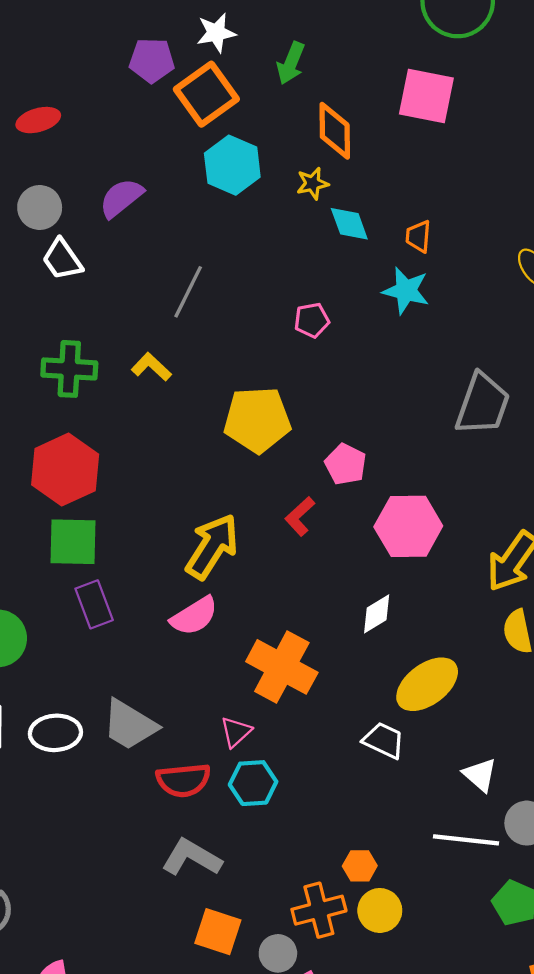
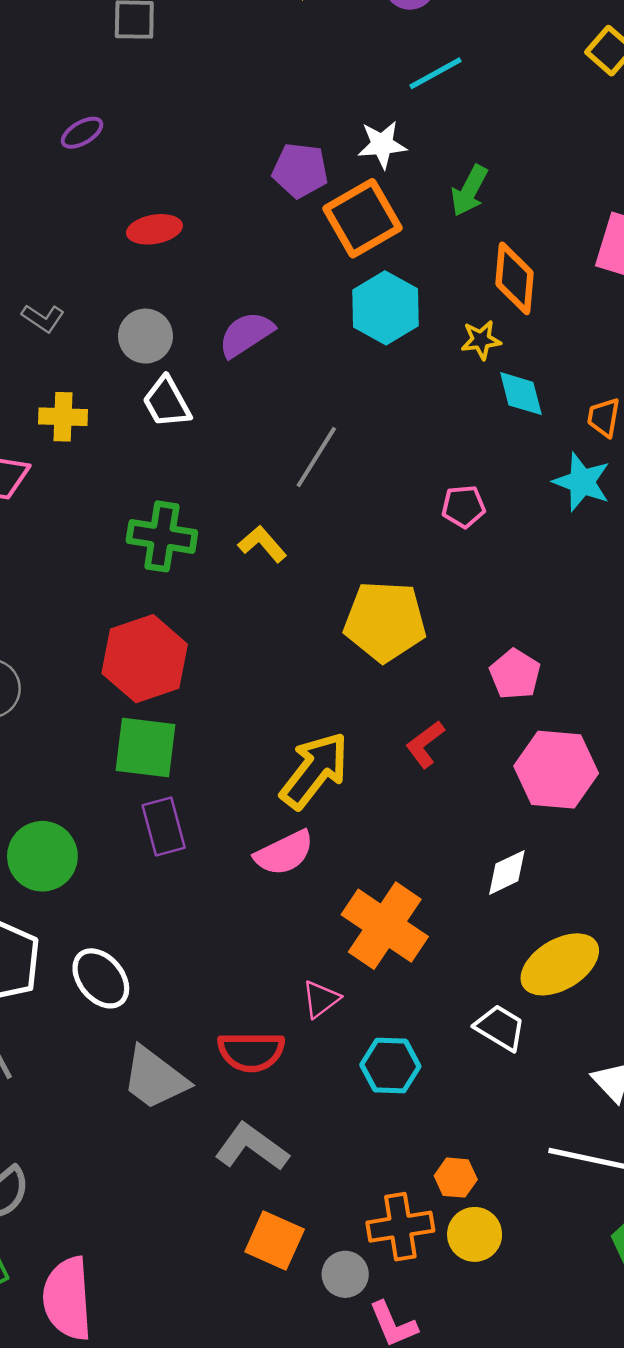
pink pentagon: (346, 464) -> (515, 674), moved
gray trapezoid: (130, 725) -> (155, 1078), moved
white ellipse: (55, 733) -> (101, 978), turned 48
cyan hexagon: (253, 783) -> (390, 1066), moved

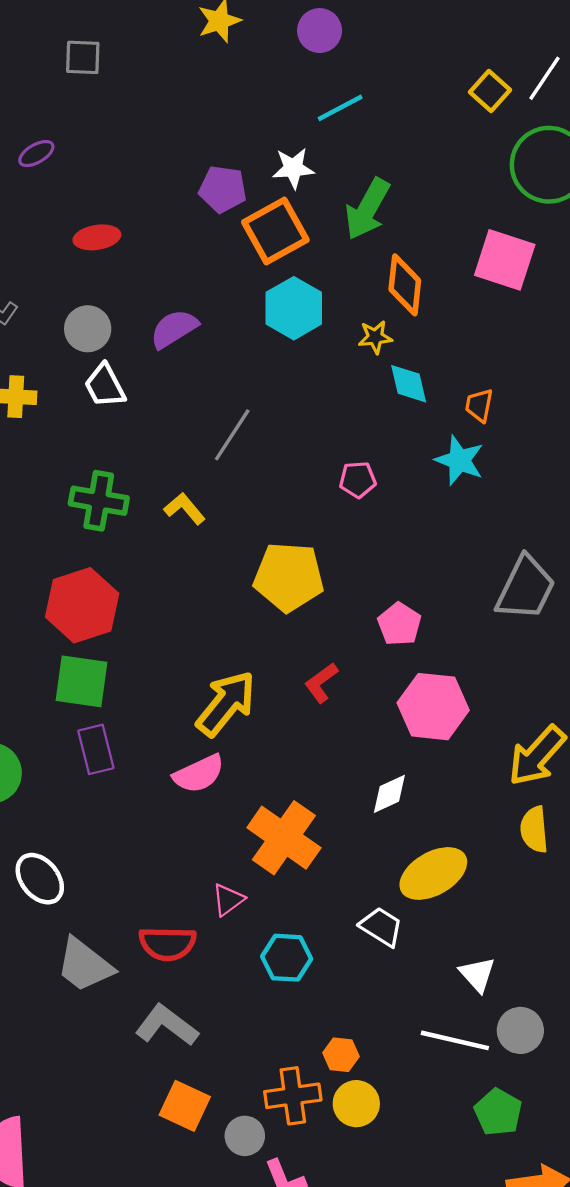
green arrow: (469, 191) -> (367, 209), size x1.4

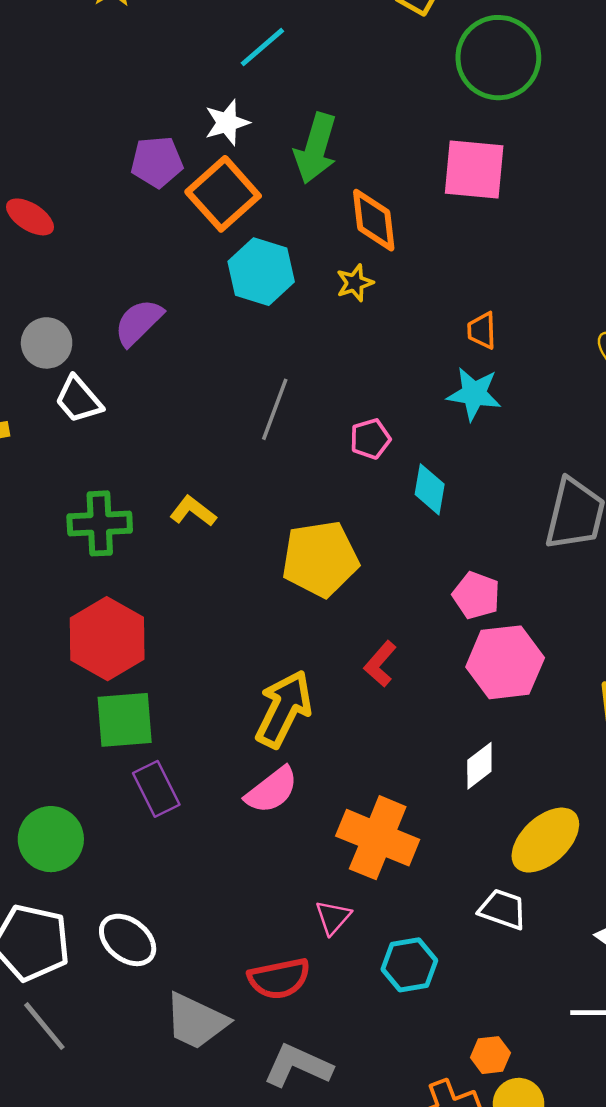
red ellipse: (97, 237) -> (30, 217), moved, turned 54
cyan diamond: (409, 384) -> (430, 489), moved, turned 36
gray line: (232, 435) -> (275, 409), moved
pink pentagon: (399, 624) -> (476, 595), moved

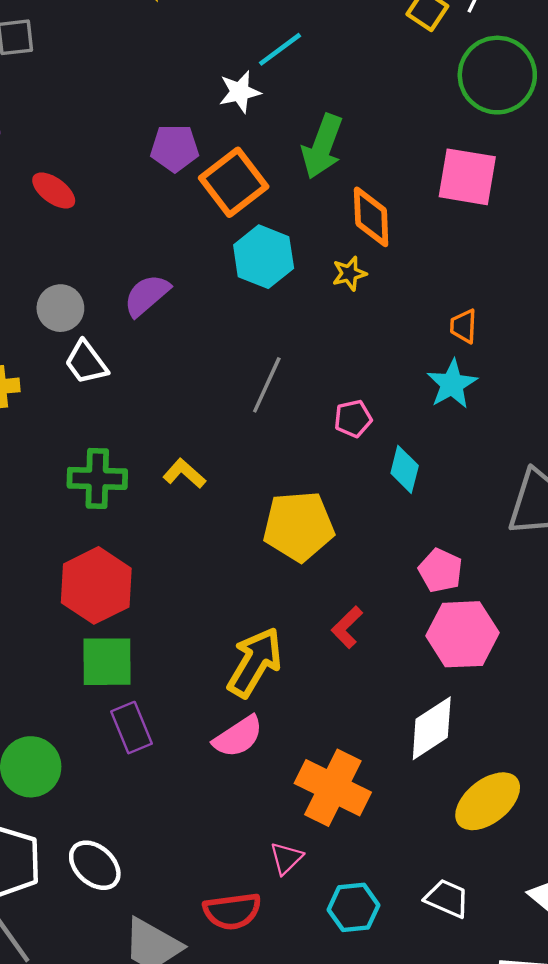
white star: (227, 123) -> (240, 92), moved
cyan star: (474, 394) -> (452, 384), turned 30
white diamond: (479, 766) -> (432, 728), size x1.5
white trapezoid: (503, 909) -> (447, 898), moved

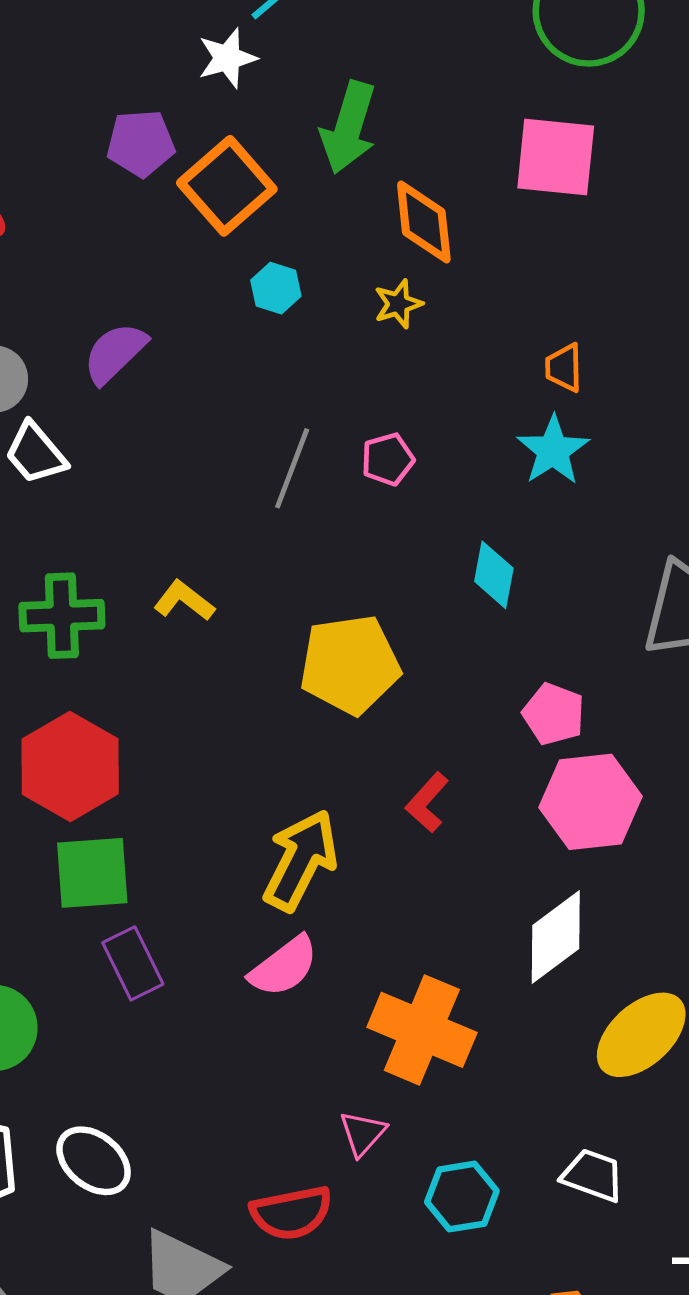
cyan hexagon: (264, 257) -> (276, 288), size x0.6
pink pentagon: (353, 419) -> (388, 459), moved

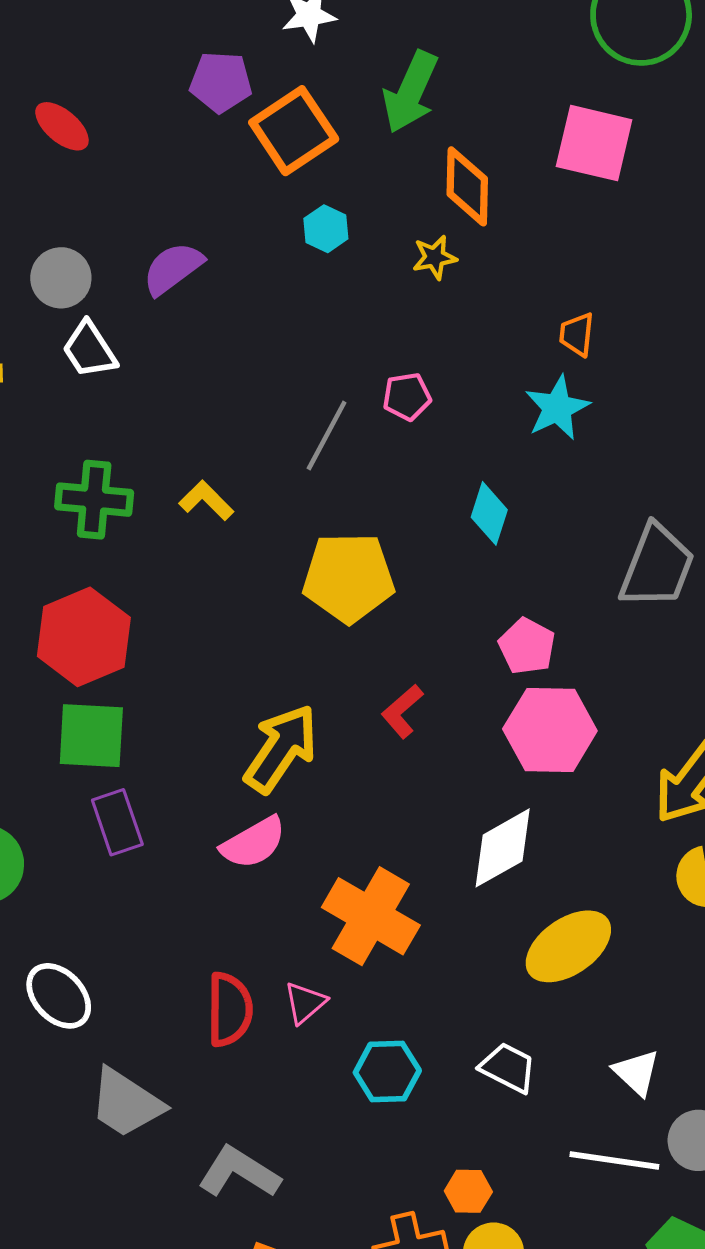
gray line: (292, 468) -> (327, 436), moved
red semicircle: (291, 1213) -> (230, 1009), moved, turned -86

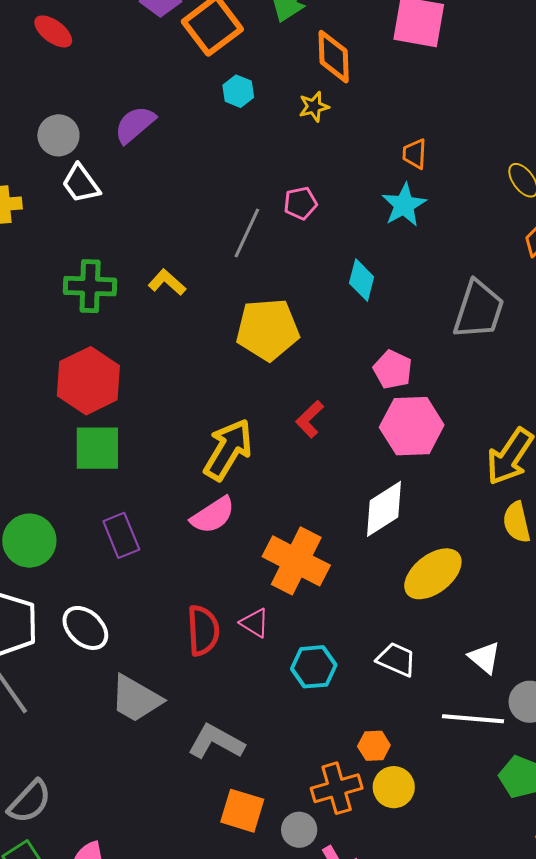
purple rectangle: (117, 822) -> (121, 535), moved
pink triangle: (305, 1003) -> (255, 623), turned -44

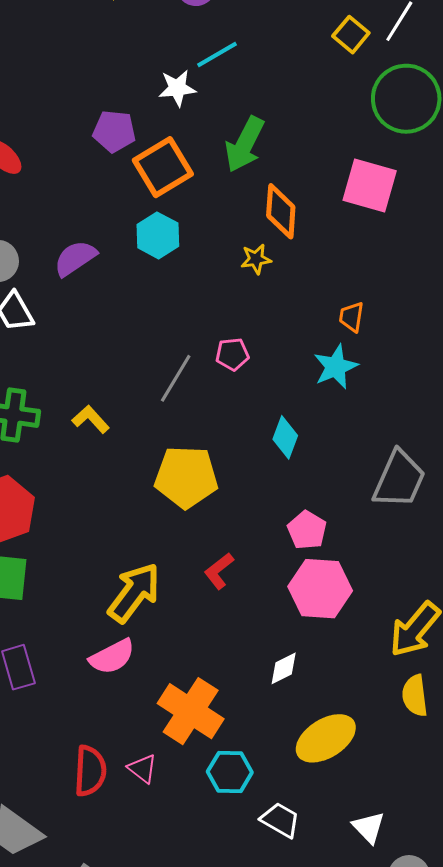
cyan hexagon: (238, 91) -> (158, 235), moved, size x1.4
white diamond: (384, 509) -> (284, 668), size x0.6
cyan hexagon: (314, 667) -> (230, 772), moved

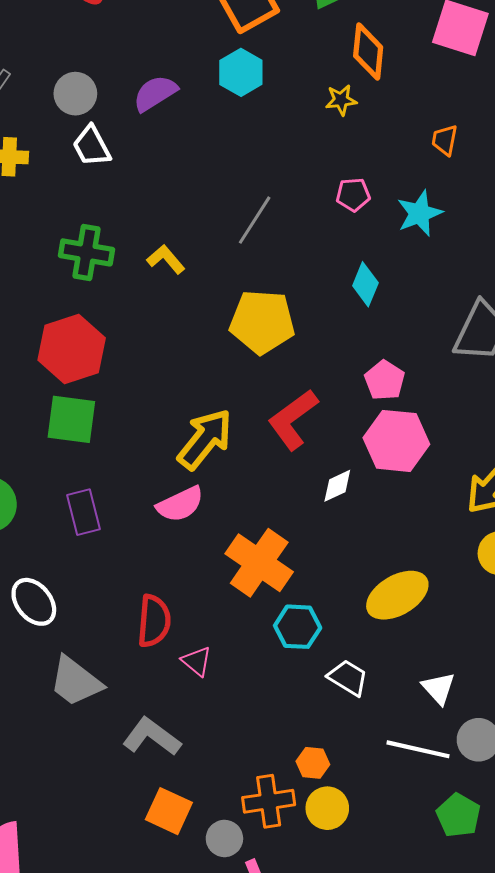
orange trapezoid: (351, 317) -> (445, 140), moved
pink pentagon: (232, 354) -> (353, 195), moved
red L-shape: (219, 571) -> (293, 419), size x1.6
white diamond: (284, 668) -> (337, 486), moved
pink triangle: (142, 769) -> (197, 661), moved

